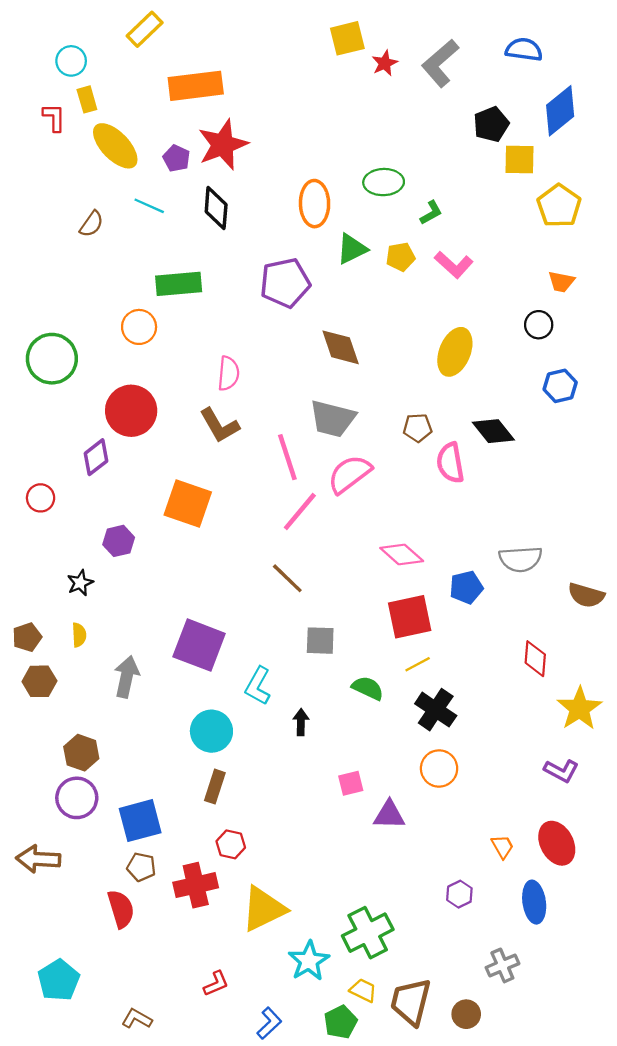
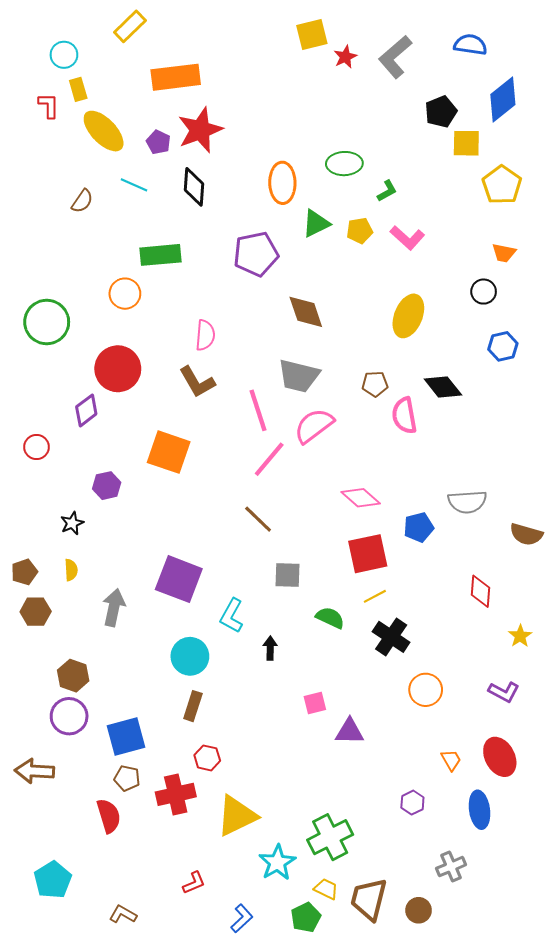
yellow star: (579, 708) -> (520, 636), size x0.6
orange circle: (439, 768) -> (426, 690), moved

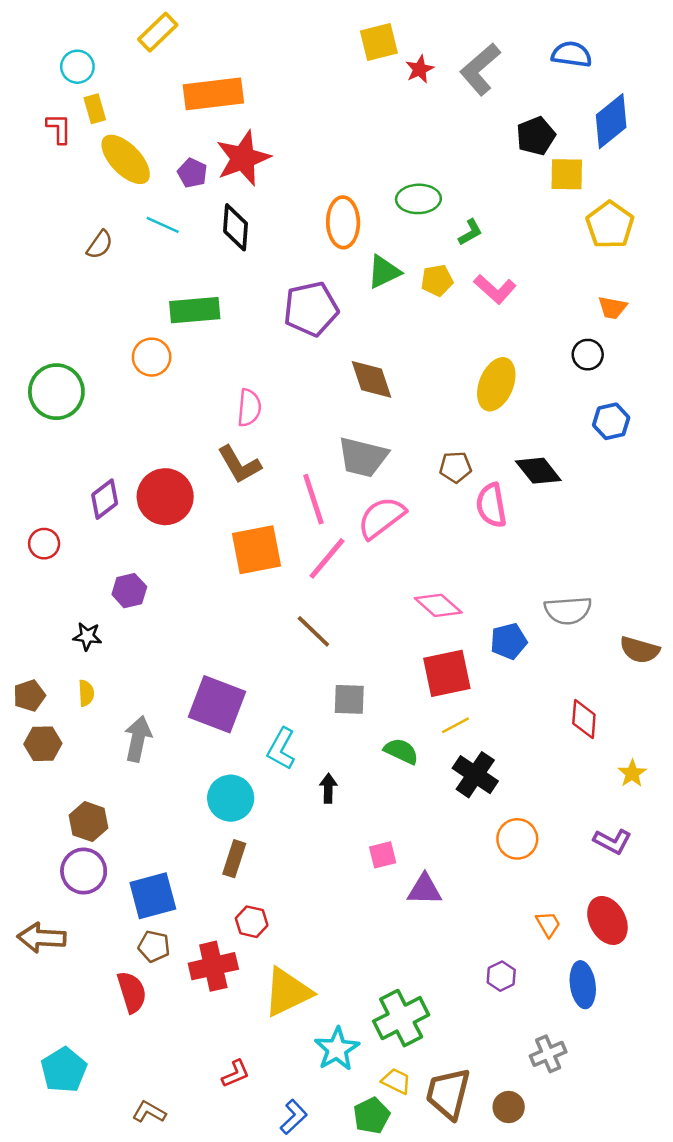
red circle: (118, 369) -> (165, 497), moved
orange square: (169, 452) -> (257, 550), moved, turned -30
black star: (72, 523) -> (87, 636), turned 30

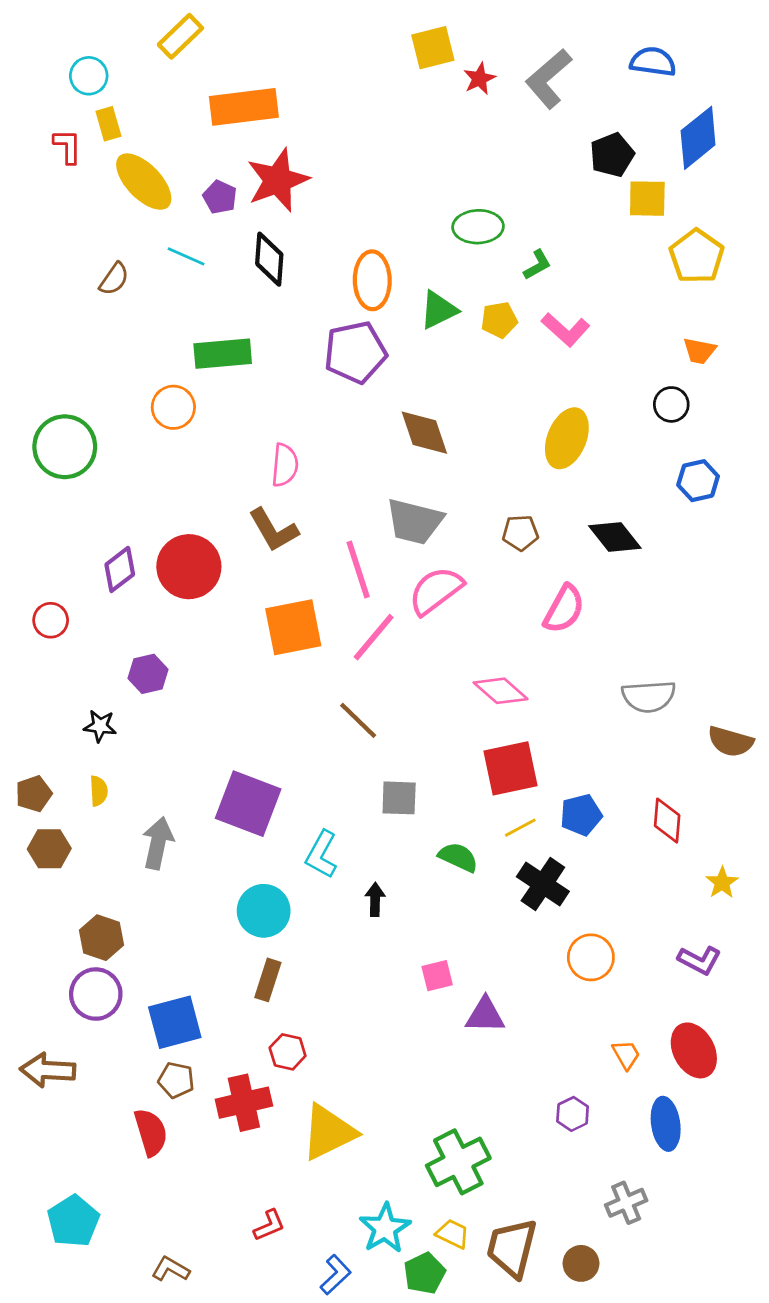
orange ellipse: (343, 222) -> (372, 280), moved
pink semicircle: (491, 505) -> (564, 609), moved, turned -141
blue pentagon: (509, 641) -> (581, 815), moved
cyan star: (337, 1049) -> (385, 1228), moved

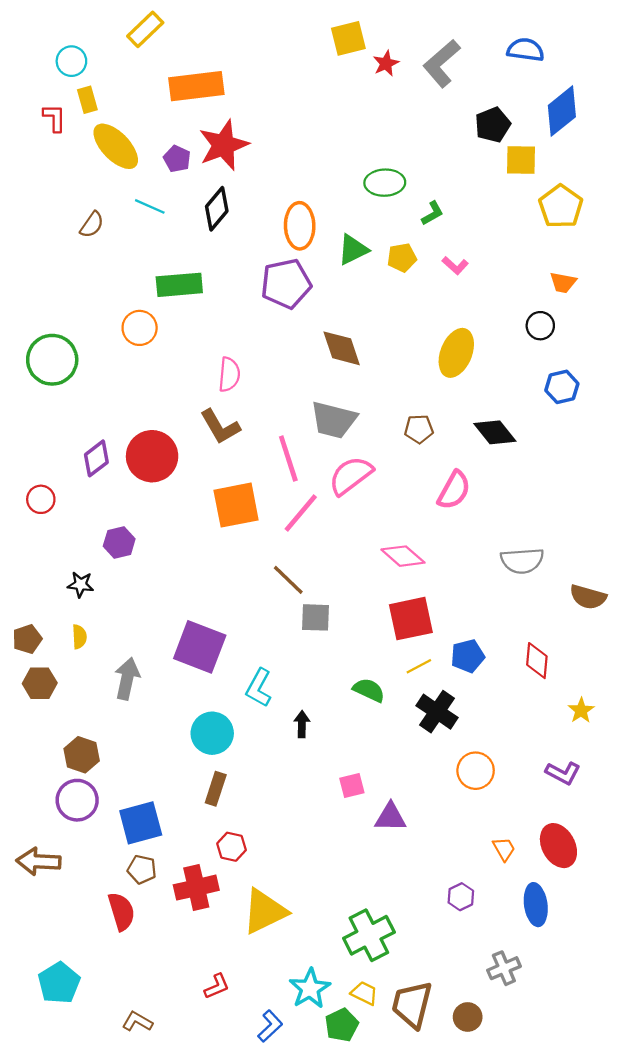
black diamond: (269, 259) -> (217, 209), turned 36
pink L-shape: (565, 330) -> (455, 265), size x0.7
gray square: (399, 798) -> (316, 617), moved

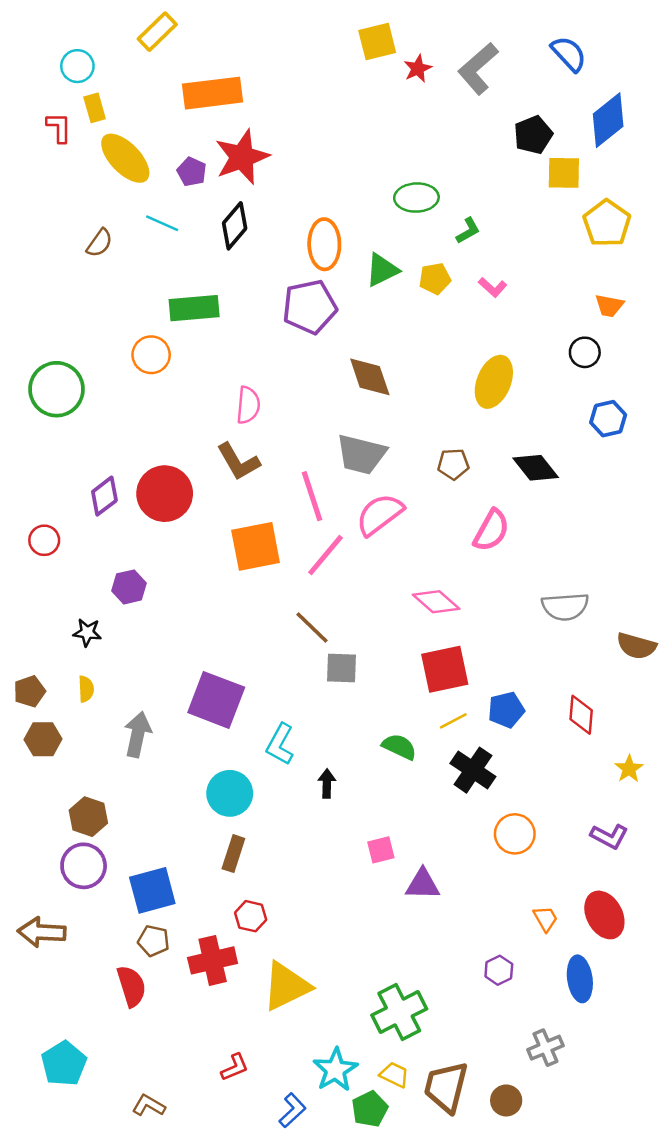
blue semicircle: (526, 50) -> (569, 54), turned 39

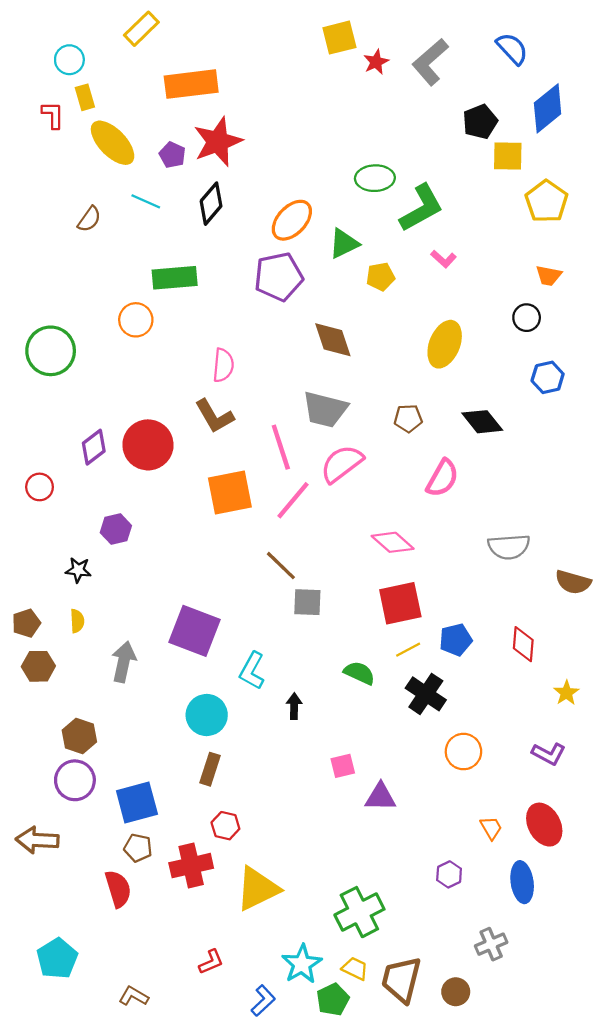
green L-shape: (468, 231) -> (421, 208), size x2.0
orange ellipse: (324, 244) -> (292, 220), turned 45
yellow pentagon: (435, 279) -> (380, 277), moved

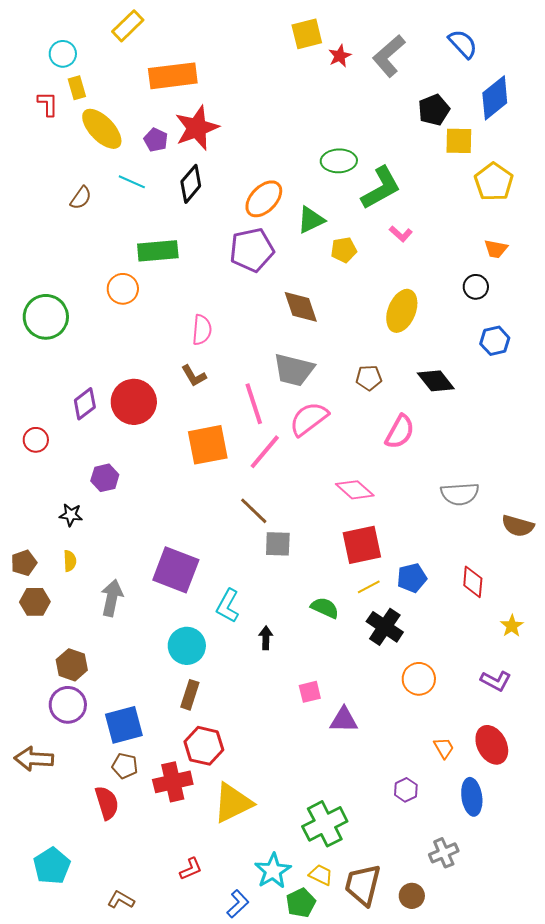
brown L-shape: (214, 416) -> (194, 376), size x0.7
red hexagon: (225, 826) -> (204, 746), size x1.5

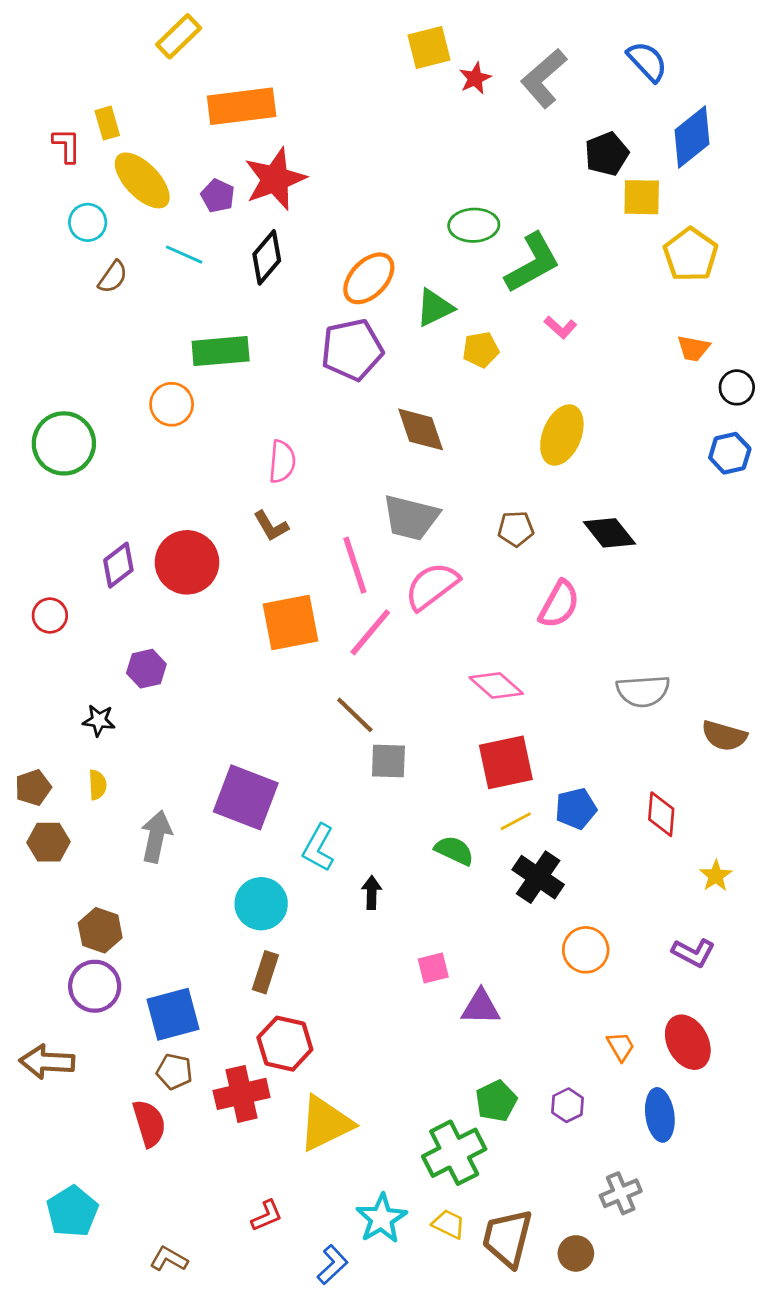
cyan circle: (63, 54) -> (88, 222), moved
black circle: (476, 287) -> (737, 387), moved
blue hexagon: (495, 341) -> (730, 453), moved
green pentagon: (301, 903) -> (496, 1101), moved

